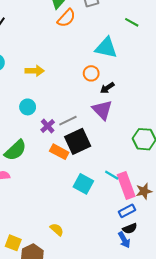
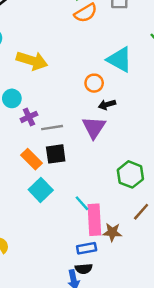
yellow arrow: (35, 71) -> (32, 61), size x1.4
purple cross: (48, 126) -> (29, 117), moved
black square: (78, 141) -> (56, 154), size x0.7
cyan square: (83, 184) -> (41, 190), moved

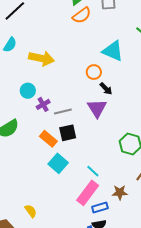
black arrow: (107, 105) -> (106, 89), turned -112
pink rectangle: (94, 220) -> (88, 193), moved, turned 45

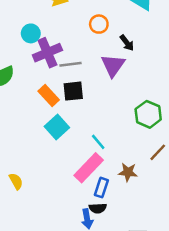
orange circle: (94, 72) -> (99, 24), moved
purple cross: (43, 104) -> (47, 53), size x1.6
blue rectangle: (100, 208) -> (101, 188), turned -63

